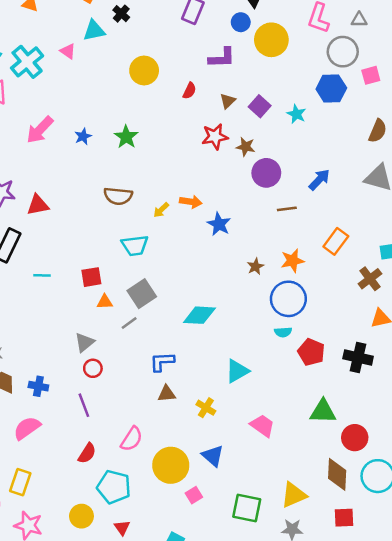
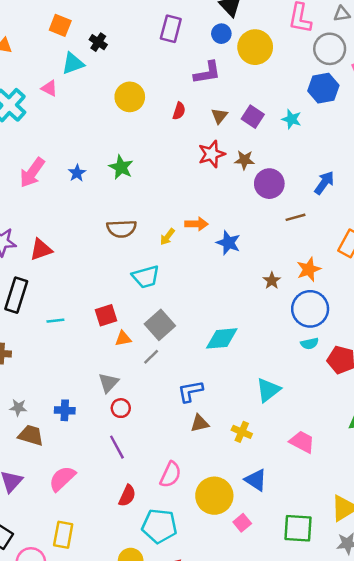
blue cross: (38, 386) -> (65, 410), moved

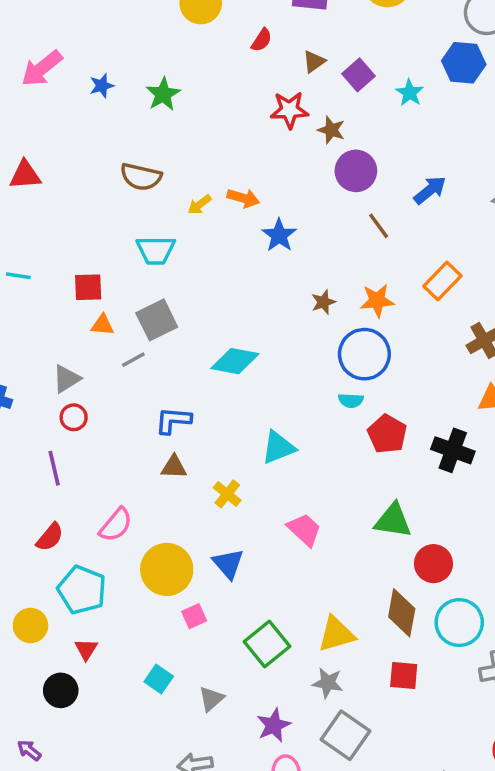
brown line: (295, 217) -> (379, 226), turned 54
green square: (298, 528) -> (267, 644), turned 32

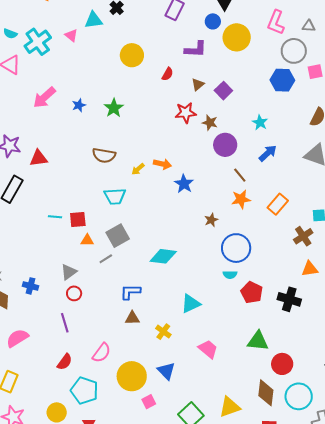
cyan star: (410, 93) -> (260, 122), moved
cyan line: (18, 276) -> (55, 217), moved
orange star: (377, 301) -> (241, 199), moved

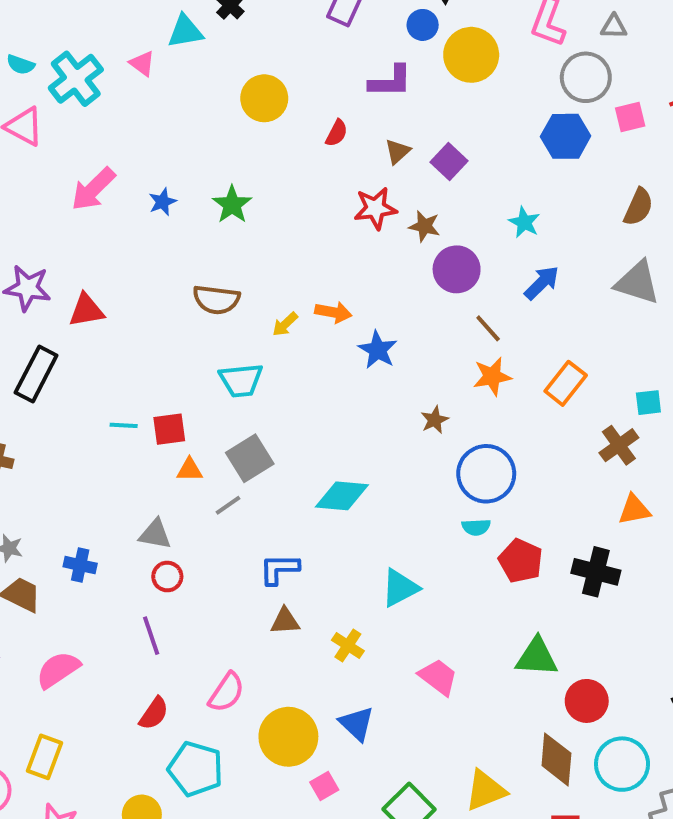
gray triangle: (69, 272) -> (155, 534), turned 48

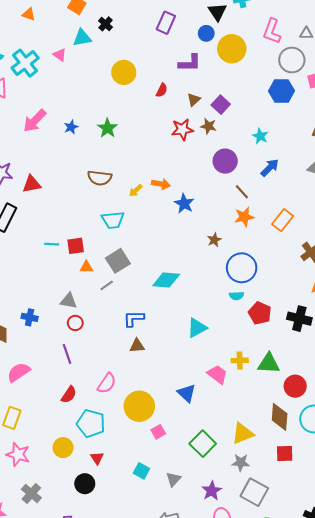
brown star: (424, 226) -> (209, 126), moved
yellow cross: (348, 646) -> (240, 360), moved, turned -35
blue triangle: (357, 724) -> (187, 393), moved

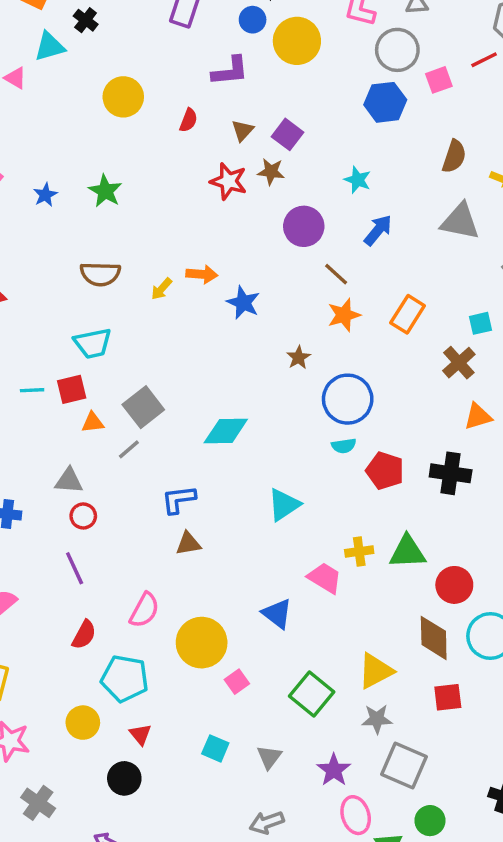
red star: (182, 129) -> (229, 181), turned 30
cyan trapezoid: (113, 220) -> (93, 343), moved

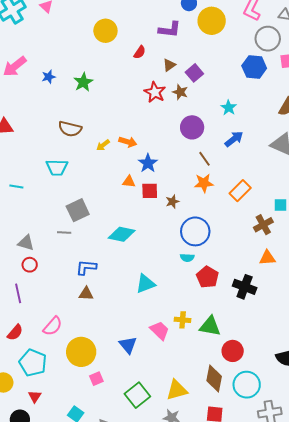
red square: (72, 389) -> (150, 191), moved
orange triangle: (93, 422) -> (129, 182), moved
gray line: (129, 449) -> (64, 232), turned 32

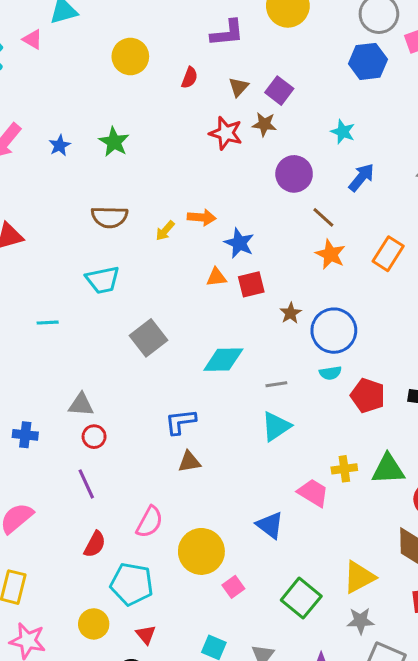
orange star: (204, 183) -> (330, 254), turned -30
brown star: (172, 202) -> (291, 313), moved
gray line: (64, 232) -> (276, 384), moved

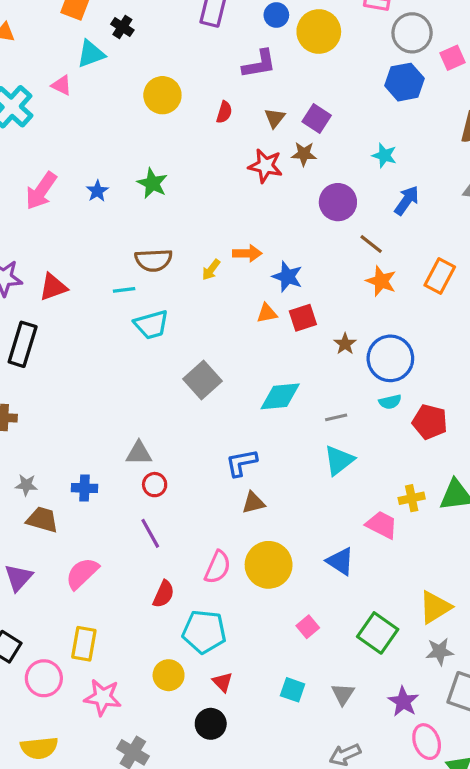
cyan line: (48, 323) -> (124, 290), moved
yellow circle: (201, 551) -> (269, 565), moved

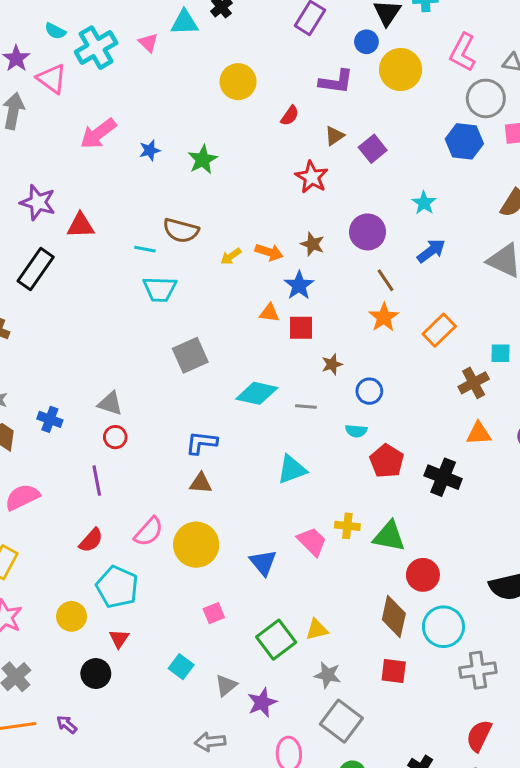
brown star: (304, 154) -> (312, 244), moved
blue circle: (390, 358) -> (369, 391), size x0.6
gray line: (336, 417) -> (306, 407), moved
yellow triangle: (435, 607) -> (317, 630), moved, size x0.7
purple star: (403, 702) -> (262, 703), moved

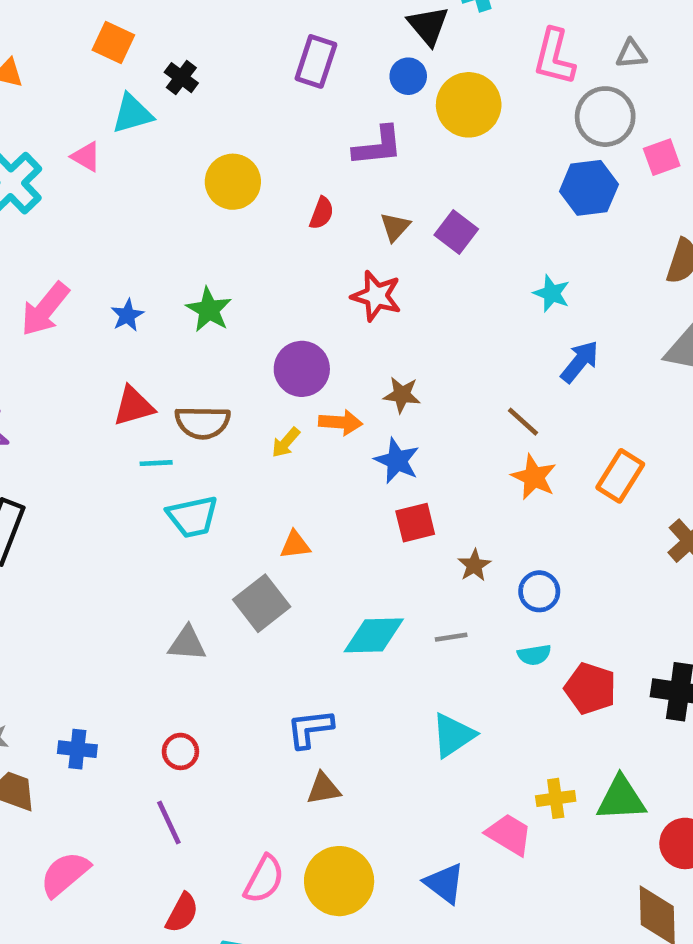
red triangle: (81, 225) -> (134, 406), moved
purple circle: (368, 232) -> (302, 369), moved
orange triangle: (269, 313) -> (295, 545), moved
gray triangle: (110, 404) -> (187, 643), moved

